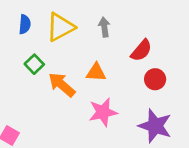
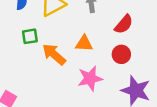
green square: (34, 64) -> (30, 36), turned 35
red circle: (155, 79) -> (121, 54), moved

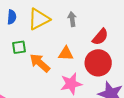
red circle: (121, 54) -> (98, 63), size x1.6

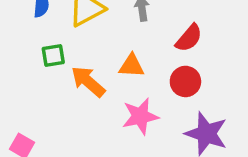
red circle: (98, 63) -> (185, 81), size x0.7

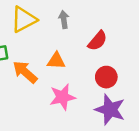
red circle: (185, 81) -> (106, 77), moved

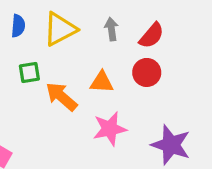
red semicircle: (98, 41) -> (152, 36), moved
red circle: (106, 77) -> (147, 72), moved

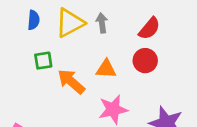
gray arrow: (111, 29) -> (102, 23), moved

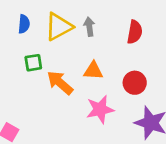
red semicircle: (149, 28) -> (135, 32), turned -30
red circle: (145, 61) -> (135, 83), moved

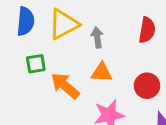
blue semicircle: (24, 24) -> (26, 21), size x1.4
gray arrow: (89, 27) -> (97, 37), moved

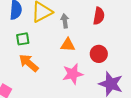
orange arrow: (65, 86) -> (29, 63), moved

